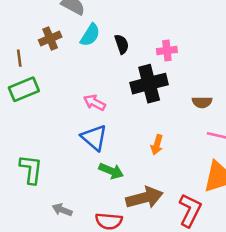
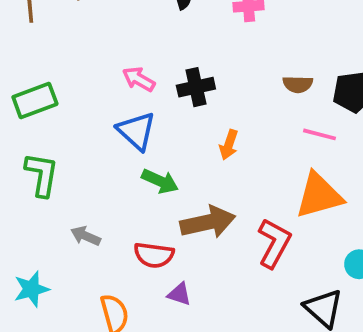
black cross: (149, 84) -> (196, 87), moved, size x0.7
green rectangle: (24, 89) -> (35, 100), moved

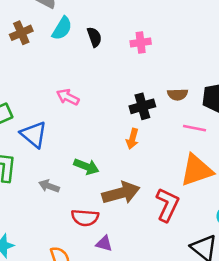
black cross: (196, 87) -> (142, 106), moved
blue triangle: (136, 131) -> (34, 134), moved
gray arrow: (86, 236) -> (49, 186), moved

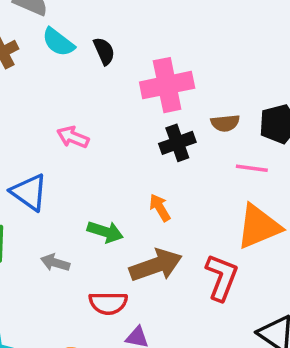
cyan semicircle: (62, 28) -> (58, 42), turned 100
pink cross: (141, 42) -> (167, 85), moved, size x1.8
orange arrow: (132, 139) -> (160, 208), moved, turned 138

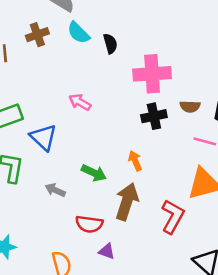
brown arrow: (156, 265) -> (127, 202), turned -60

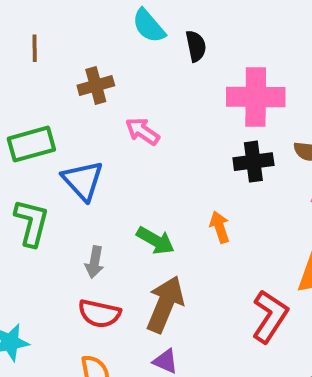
brown cross: (37, 35) -> (96, 86), moved
gray arrow: (55, 190) -> (95, 262), turned -108
brown arrow: (127, 202) -> (165, 304), moved
red semicircle: (89, 224) -> (99, 314), moved

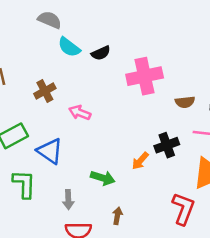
black semicircle: (196, 46) -> (101, 53), turned 90
black cross: (253, 162) -> (167, 145), moved
orange arrow: (220, 227) -> (140, 161), turned -108
brown arrow: (165, 304) -> (117, 216), size x0.5

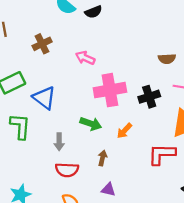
pink cross: (145, 76) -> (110, 90), moved
pink arrow: (80, 113) -> (85, 58), moved
orange arrow: (140, 161) -> (124, 131), moved
red L-shape: (183, 209) -> (162, 154), turned -112

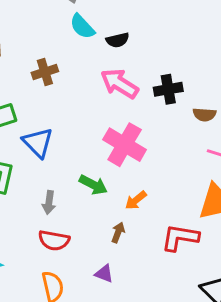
pink arrow: (85, 58) -> (119, 84), moved, size x1.5
pink cross: (110, 90) -> (125, 145), turned 32
black cross: (149, 97) -> (168, 89), moved
brown arrow: (102, 158) -> (118, 233), moved

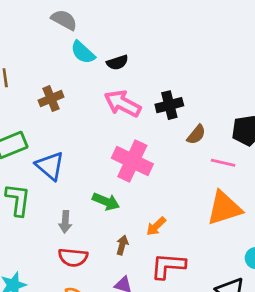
brown semicircle: (204, 115) -> (196, 135), moved, turned -50
orange arrow: (136, 200) -> (156, 226), moved
brown arrow: (118, 233) -> (122, 245), moved
red L-shape: (180, 238) -> (168, 266), moved

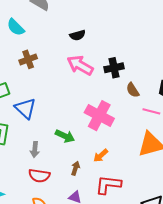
cyan semicircle: (83, 52) -> (16, 27), moved
brown semicircle: (196, 135) -> (133, 90), turned 105
pink cross: (132, 161) -> (99, 116), moved

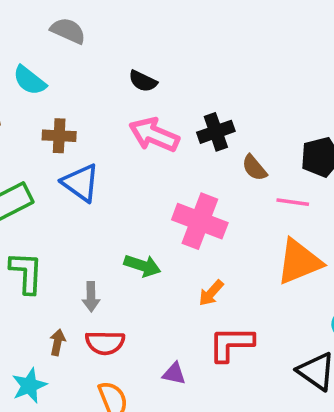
black semicircle: (78, 35) -> (143, 81), turned 49
brown cross: (28, 59) -> (59, 136), turned 30
blue triangle: (25, 108) -> (81, 183), moved
brown arrow: (75, 168) -> (57, 342), moved

